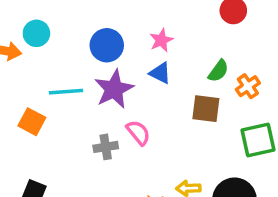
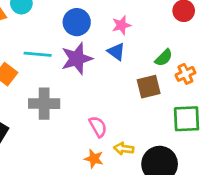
brown square: (206, 109) -> (149, 87), turned -30
pink semicircle: (138, 133) -> (98, 127), moved
gray cross: (106, 147) -> (44, 104), moved, size x1.5

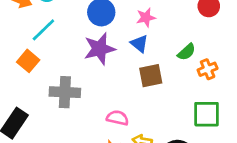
cyan line: (38, 54) -> (43, 30), moved, turned -52
brown square: (149, 87) -> (151, 76), moved
pink semicircle: (98, 127) -> (118, 118), turned -50

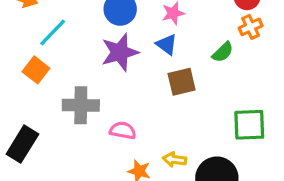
orange cross: (208, 69) -> (251, 27), moved
pink semicircle: (118, 118) -> (123, 130), moved

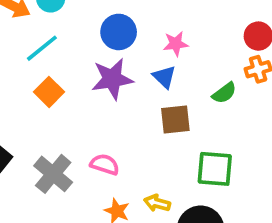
orange square: (36, 70) -> (49, 92), moved
gray cross: (81, 105) -> (53, 174), moved, turned 32
green square: (249, 125) -> (215, 169), moved

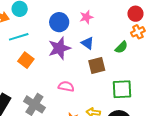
pink star: (176, 44) -> (86, 17), moved
cyan line: (42, 48) -> (19, 37), turned 30
pink semicircle: (105, 164) -> (66, 86), moved

